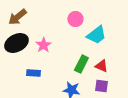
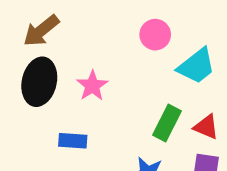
black ellipse: (16, 43) -> (39, 82), turned -50

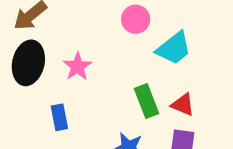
green rectangle: (167, 123) -> (147, 101), turned -48
blue rectangle: (73, 141) -> (59, 117), turned 75

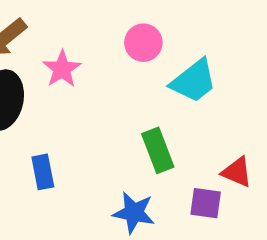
pink star: (77, 66) -> (62, 69), moved
red triangle: (183, 105) -> (237, 172), moved

